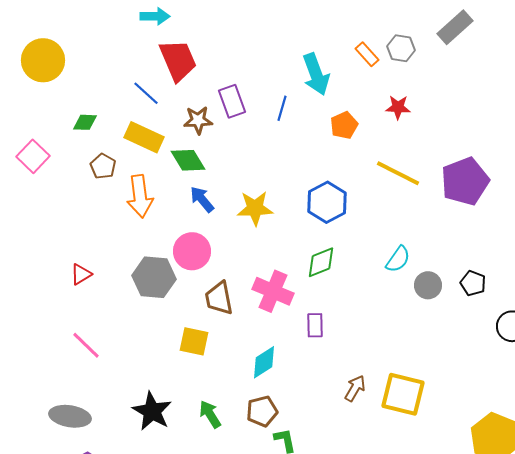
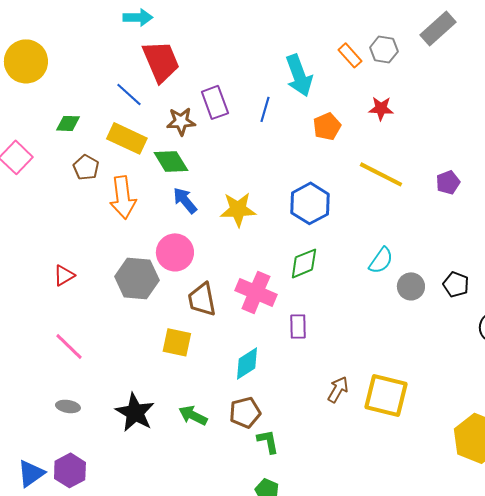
purple pentagon: (465, 181) -> (448, 182), size x0.5
green arrow: (210, 414) -> (193, 415), turned -32
gray ellipse: (70, 416) -> (68, 406), moved, size x0.6

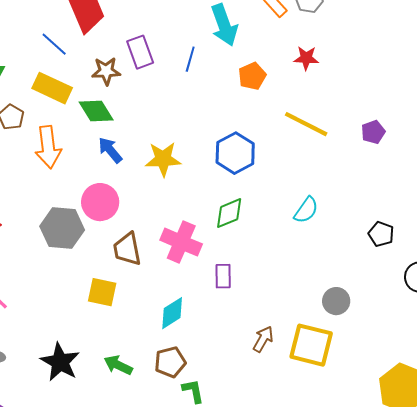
gray circle: (411, 286) -> (336, 301), moved

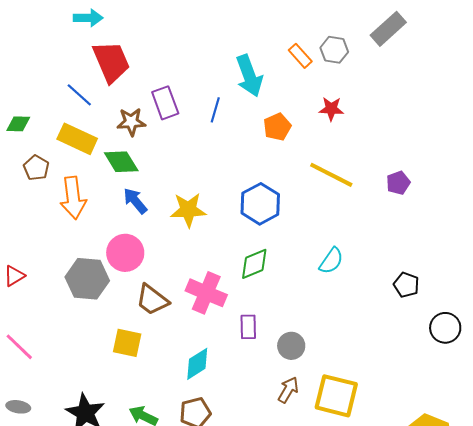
brown trapezoid: (127, 249) -> (152, 300), turned -42
gray circle: (336, 301) -> (291, 346), moved

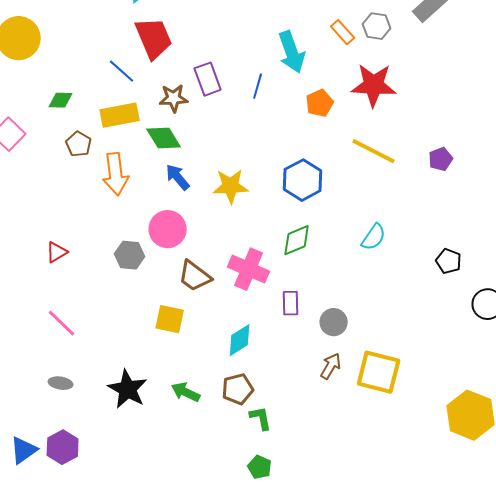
red star: (331, 109) -> (374, 85), size x1.8
yellow rectangle: (77, 139) -> (120, 115), turned -36
gray hexagon: (87, 279) -> (130, 255), size x0.7

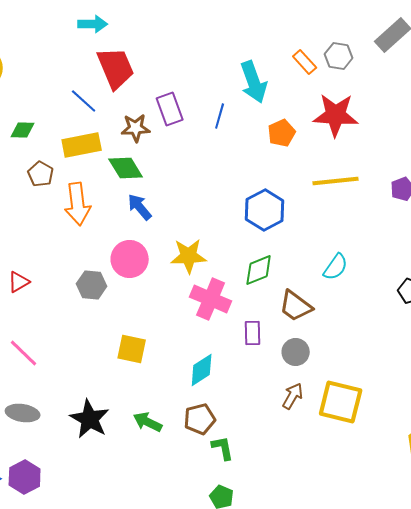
yellow line: (374, 151) -> (336, 181), turned -33
yellow star: (231, 186) -> (189, 256), moved
brown trapezoid: (195, 276) -> (296, 306), moved
gray ellipse: (61, 383) -> (23, 413), size x1.4

